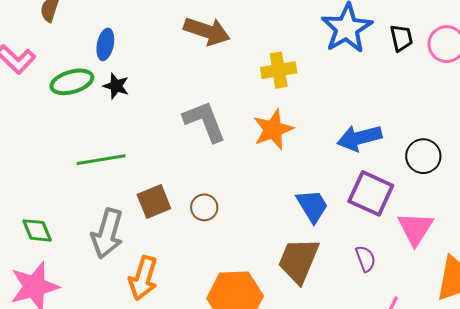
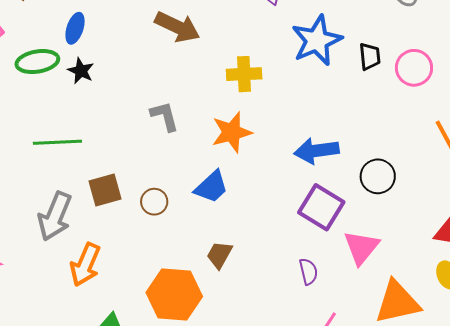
gray L-shape: (205, 121) -> (165, 116), size x0.7
blue trapezoid: (312, 206) -> (211, 187), moved, turned 72
brown trapezoid: (299, 261) -> (219, 255), moved, size x0.6

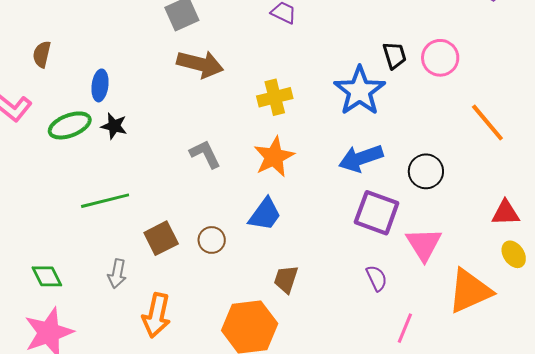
blue star: (317, 40) -> (360, 91), moved
gray arrow: (55, 216) -> (117, 274), size x0.6

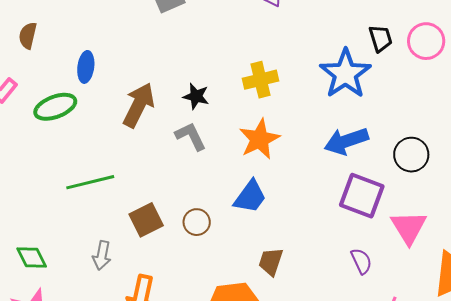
brown arrow: (200, 64) -> (139, 105), moved, turned -78
black star: (114, 126) -> (196, 96), moved

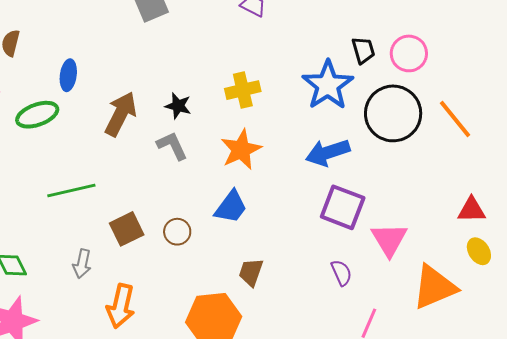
black circle: (411, 155) -> (393, 113), moved, size x1.6

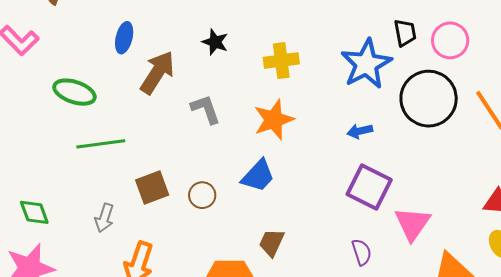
blue ellipse: (68, 75) -> (124, 38), moved
black star: (178, 106) -> (215, 42), moved
green ellipse: (37, 115) -> (74, 92), moved, turned 33
blue arrow: (328, 153) -> (360, 131), size x0.6

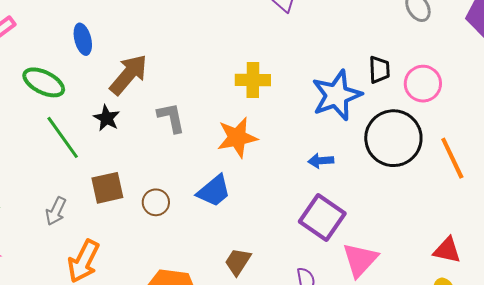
blue ellipse: (124, 38) -> (83, 39), moved, turned -36
black star: (215, 42) -> (107, 118), moved
green line: (101, 144) -> (63, 137), turned 54
brown trapezoid: (272, 243) -> (238, 262), moved

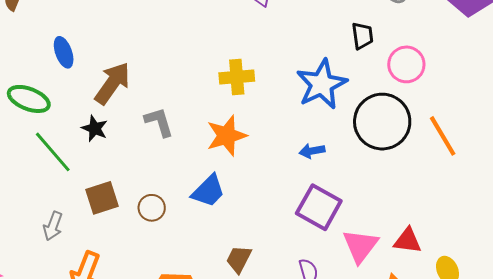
black trapezoid: (379, 70) -> (362, 36), moved
red triangle: (447, 250) -> (408, 241), moved

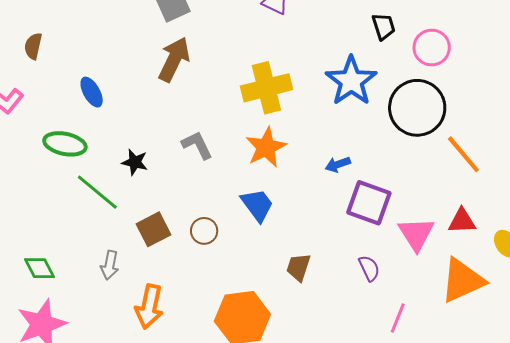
yellow cross: (237, 77) -> (266, 88), size x1.4
brown arrow: (112, 83) -> (174, 59), moved
orange line: (443, 136) -> (463, 154), moved
blue arrow: (312, 151) -> (338, 164), moved
blue trapezoid: (208, 191) -> (257, 205), turned -72

